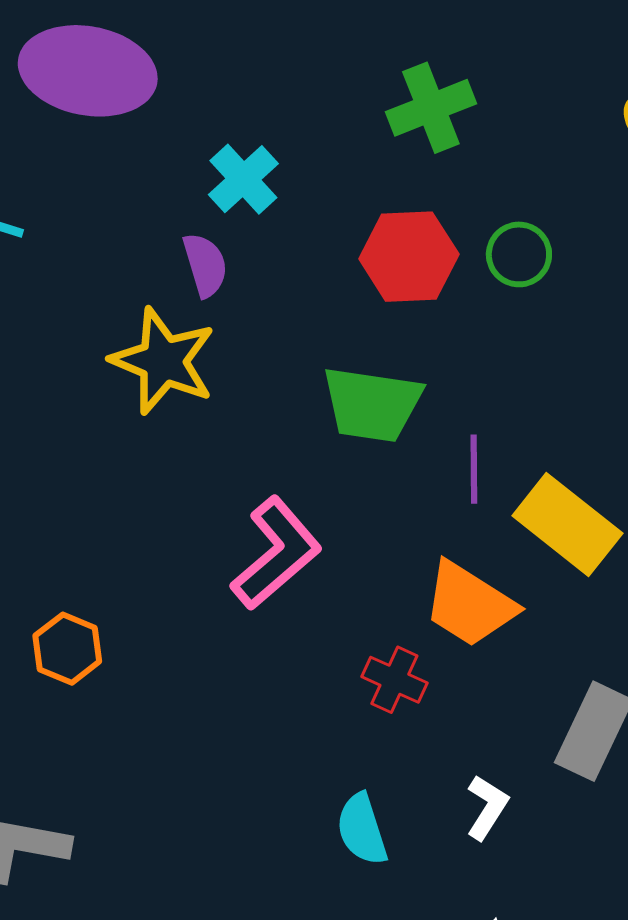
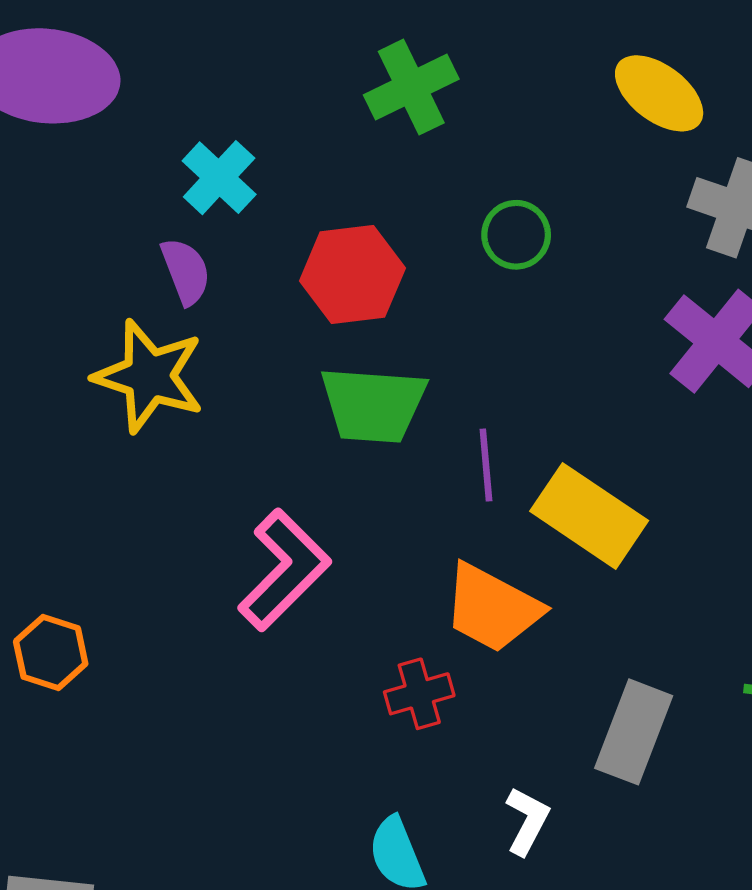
red hexagon: (409, 257) -> (352, 274), moved
orange hexagon: (67, 649) -> (51, 653), moved
red cross: (394, 680) -> (419, 694), turned -36

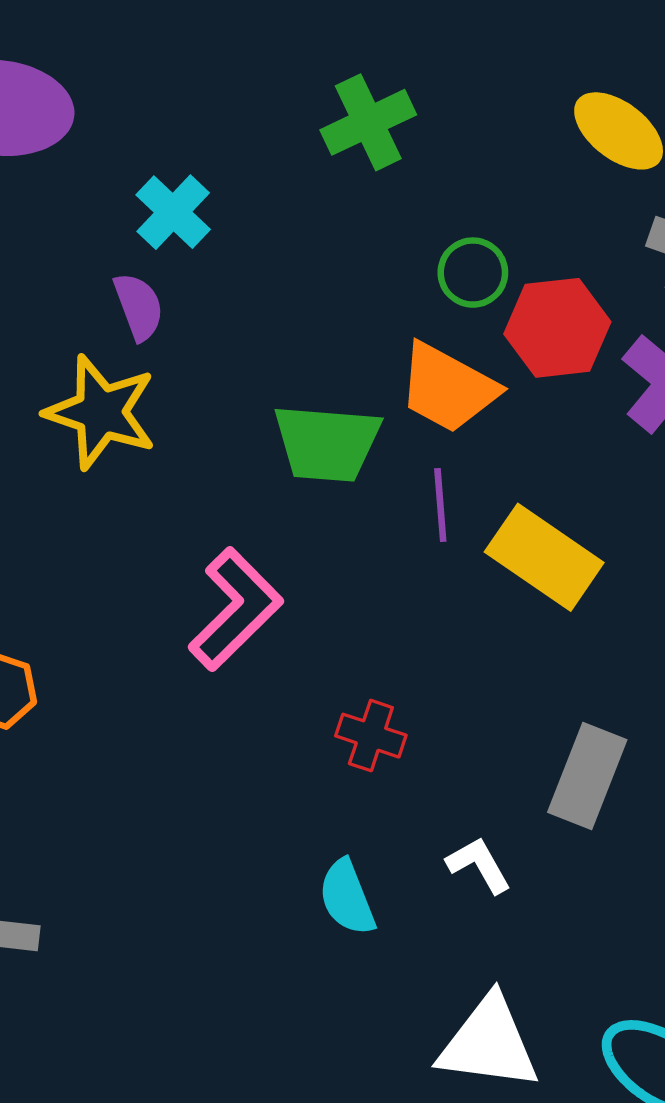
red hexagon: (352, 274) -> (557, 328), moved
orange trapezoid: (492, 608) -> (448, 388), moved
red cross: (419, 694) -> (371, 736), turned 34
white L-shape: (527, 821) -> (479, 865), turned -58

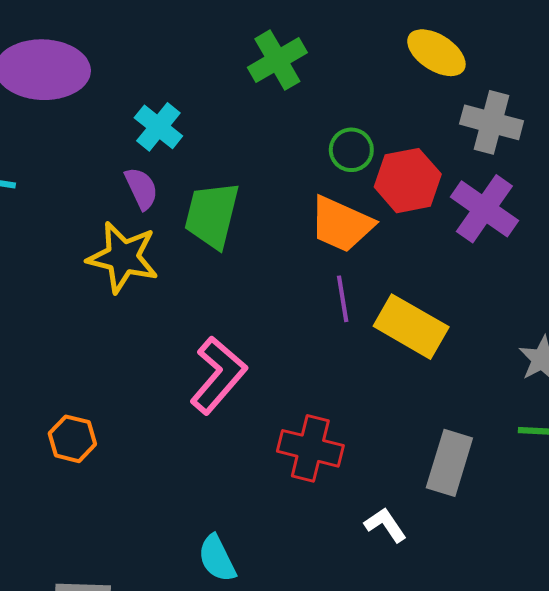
green trapezoid: (327, 443) -> (212, 215), moved, turned 104
red cross: (371, 736) -> (310, 448), size x1.5
cyan semicircle: (347, 897) -> (217, 558), moved

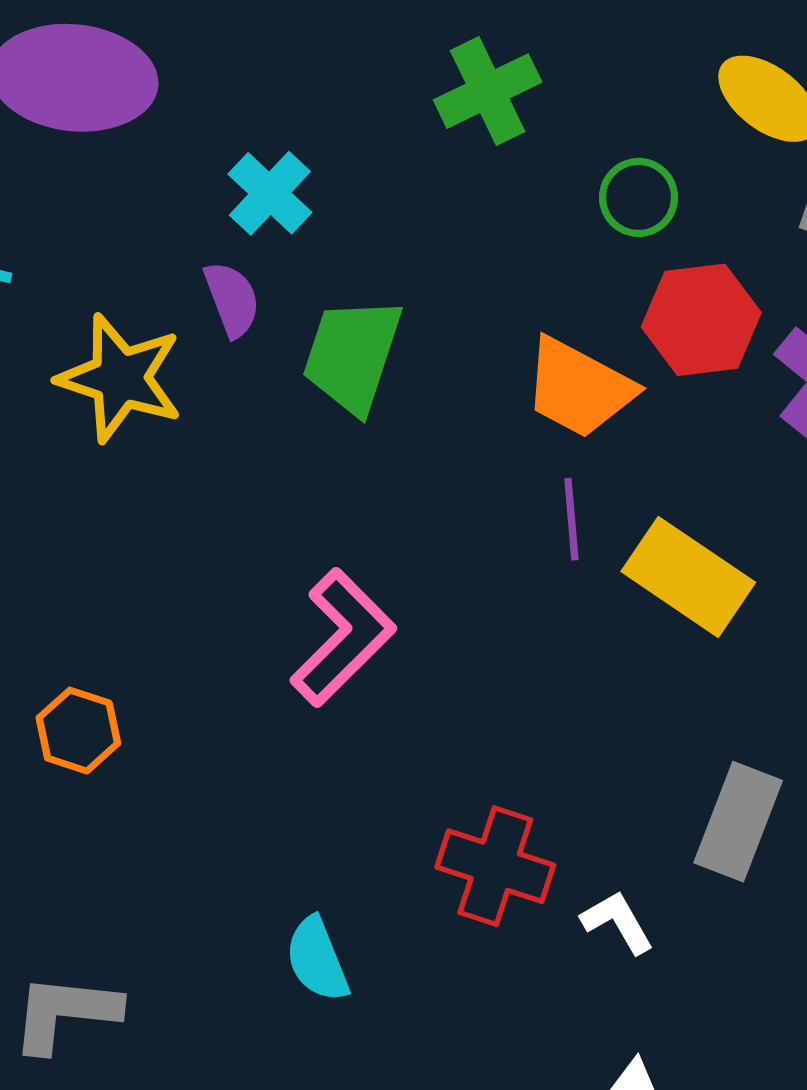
green circle: (351, 150) -> (639, 197), moved
yellow star: (123, 257) -> (120, 378), moved
red cross: (310, 448) -> (495, 866), moved

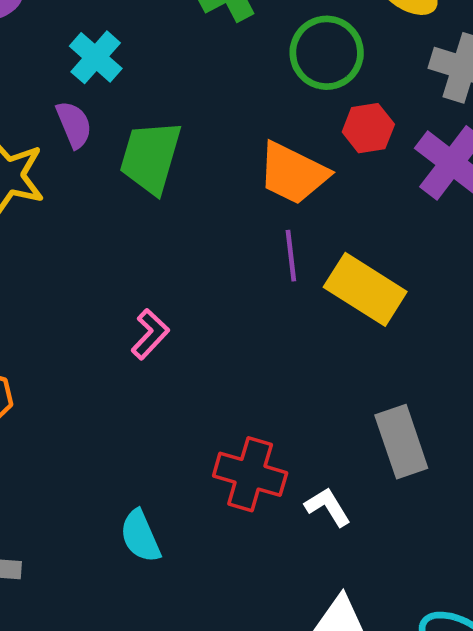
green circle: (639, 197) -> (327, 53), size x1.5
red hexagon: (701, 320) -> (368, 128), size x0.7
pink L-shape: (343, 638) -> (150, 334), size x0.6
gray rectangle: (738, 822) -> (401, 442), turned -38

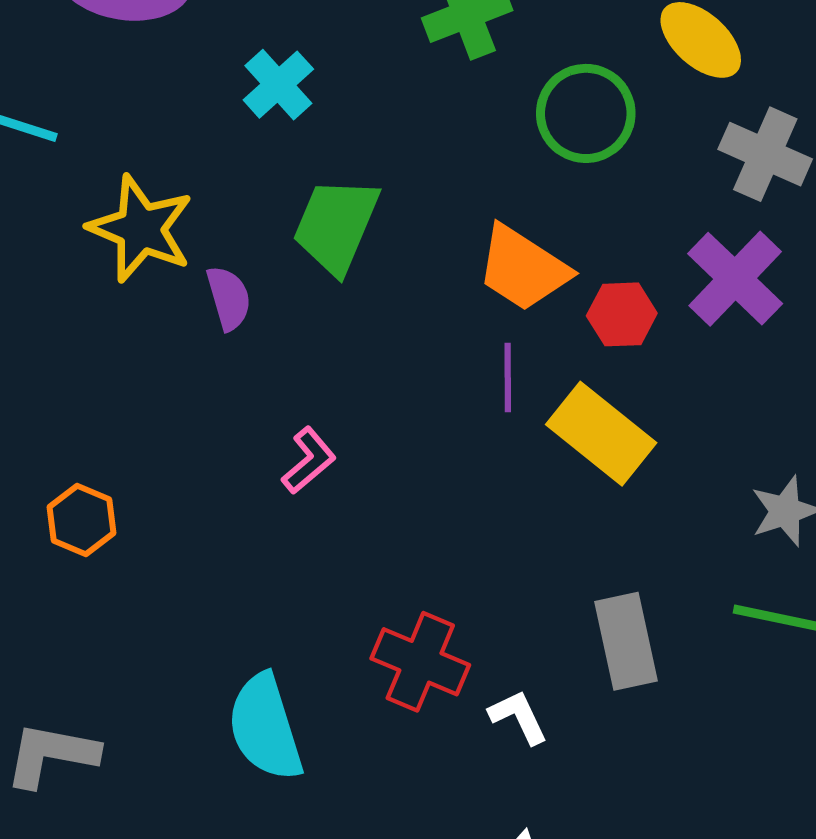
purple semicircle: (74, 124) -> (229, 298), moved
red hexagon: (368, 128) -> (622, 314), moved
cyan semicircle: (140, 536) -> (265, 727), size x1.5

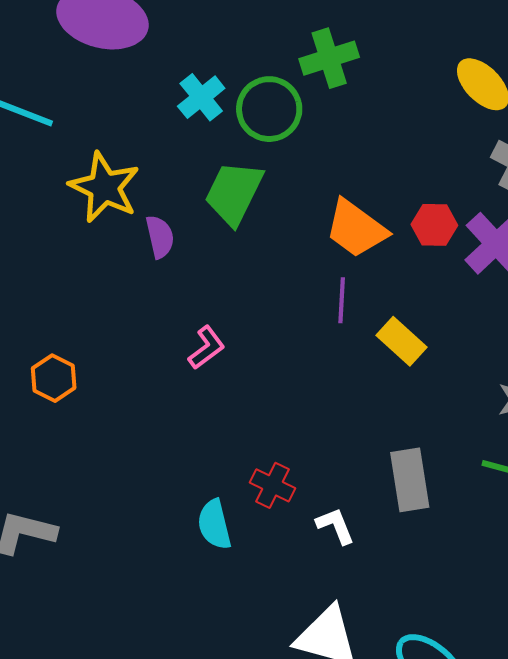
green circle: (586, 113) -> (269, 109), moved
red hexagon: (622, 314) -> (434, 225), moved
yellow rectangle: (601, 434) -> (401, 341), size x0.7
red cross: (420, 662) -> (273, 485), size x0.7
cyan semicircle: (265, 727) -> (214, 524), moved, size x0.7

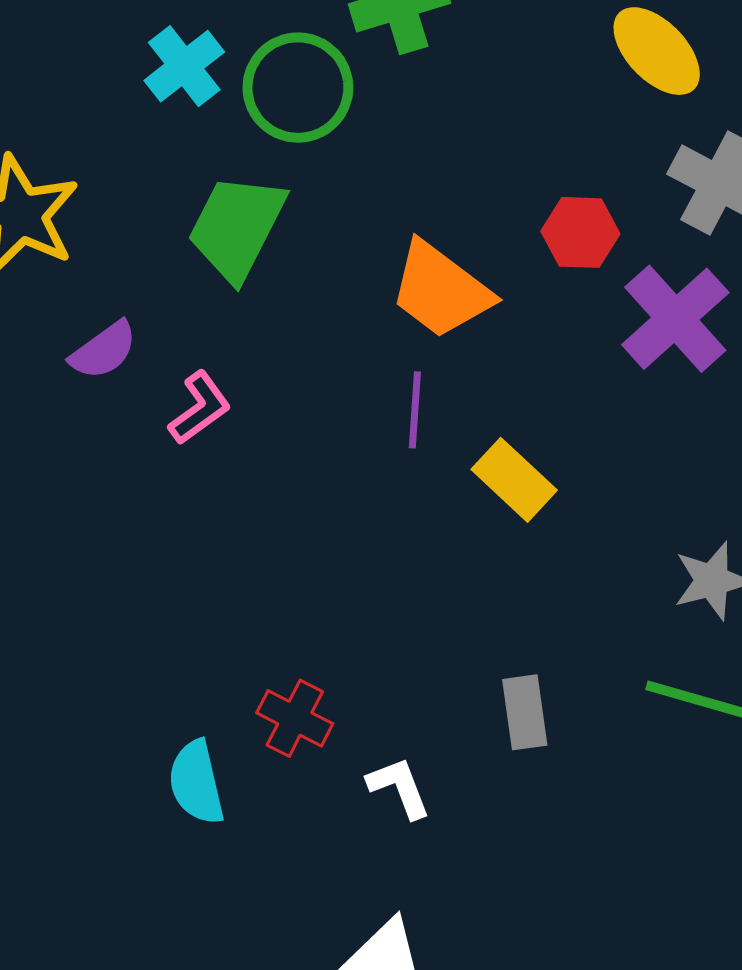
red hexagon: (434, 225) -> (580, 232), moved
purple semicircle: (160, 237) -> (104, 350), moved, turned 66
pink L-shape: (207, 348) -> (200, 408), moved
gray rectangle: (410, 480) -> (525, 712), size x0.7

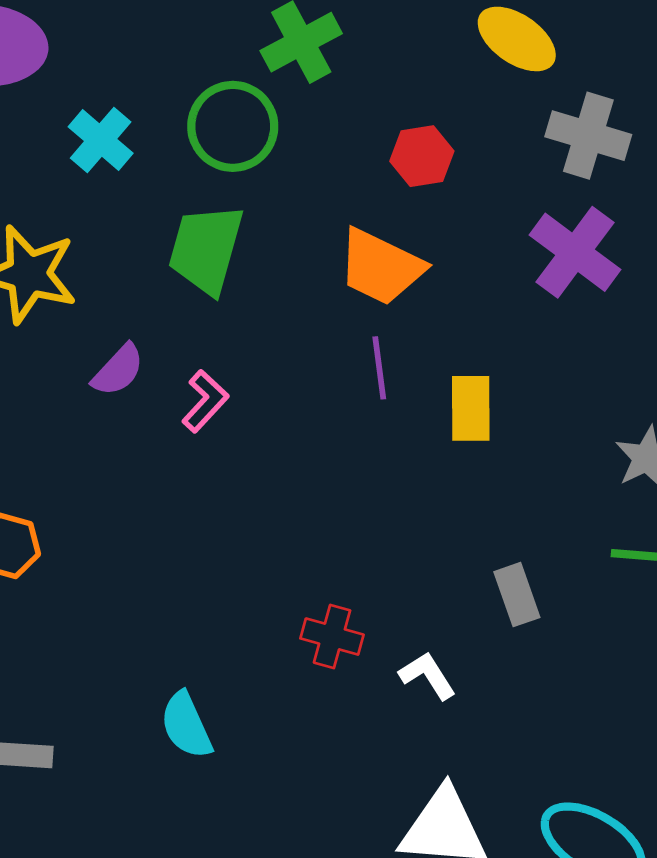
cyan cross: (184, 66) -> (101, 140), moved
red hexagon: (580, 232) -> (422, 156), moved
yellow rectangle: (514, 480) -> (471, 408), turned 58
cyan semicircle: (196, 782) -> (186, 725), moved

